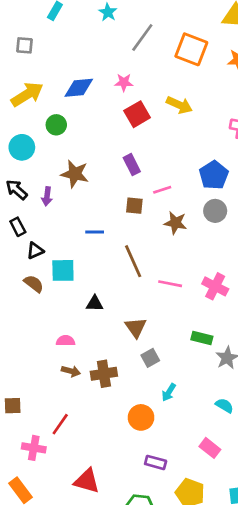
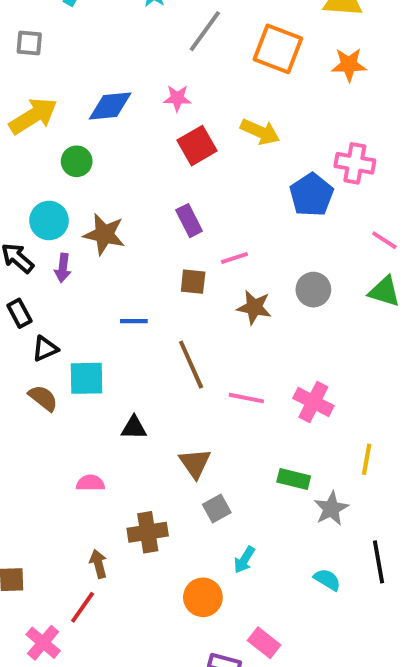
cyan circle: (22, 147) -> (49, 221), moved
blue pentagon: (214, 175) -> (311, 195), moved
brown arrow: (71, 371) -> (98, 564), moved, turned -120
pink cross: (34, 448) -> (43, 643), turned 30
pink rectangle: (210, 448) -> (264, 643), moved

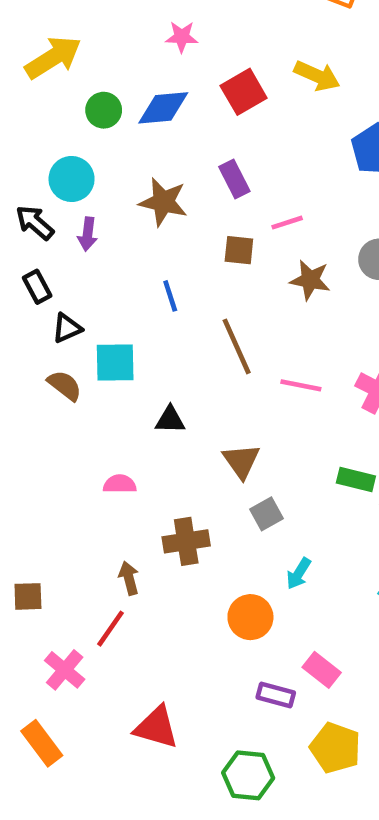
pink star: (177, 98) -> (182, 37), moved
blue diamond: (110, 106) -> (163, 108), moved
brown star: (104, 234) -> (163, 202), moved
blue line: (134, 321) -> (170, 296), turned 72

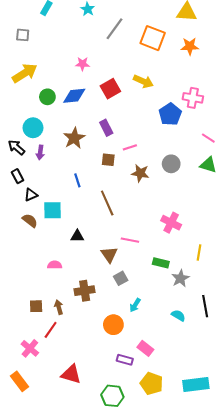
brown star: (163, 202) -> (74, 138), turned 30
pink line: (301, 385) -> (130, 240), moved
brown square: (28, 596) -> (36, 306), moved

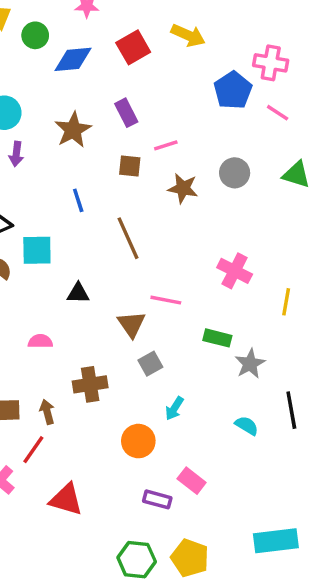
green circle: (47, 97) -> (35, 35), moved
pink line: (208, 138) -> (278, 113), moved
yellow line: (199, 253) -> (286, 302), moved
red triangle: (71, 374) -> (66, 499), moved
yellow pentagon: (152, 383) -> (190, 558), moved

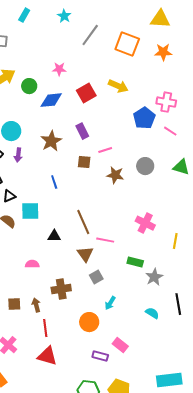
brown line: (128, 238) -> (83, 222), moved
red line: (33, 450) -> (45, 328), moved, turned -42

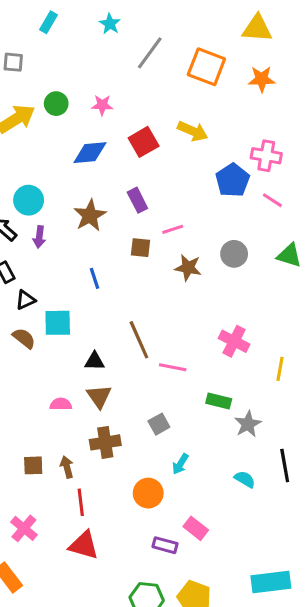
green circle: (29, 86) -> (56, 104), moved
brown triangle: (85, 254) -> (99, 396), moved

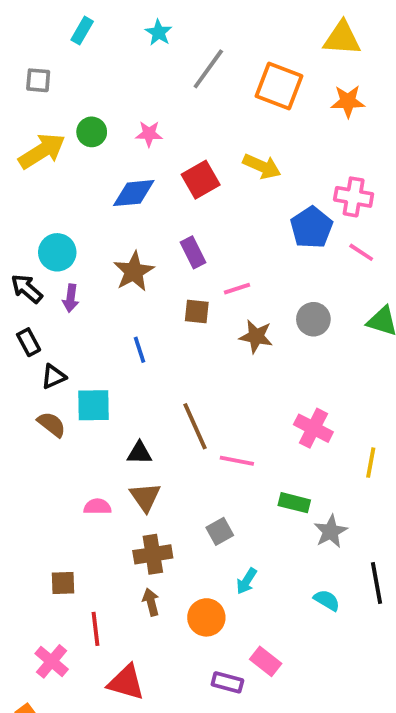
brown arrow: (67, 467) -> (151, 602), moved
red line: (81, 502) -> (96, 629), moved

